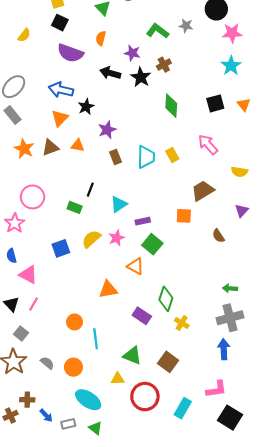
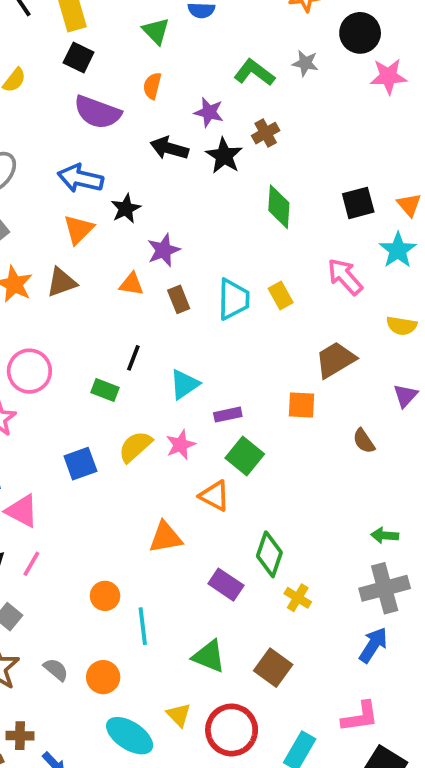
cyan star: (231, 66) -> (398, 250), moved
orange triangle: (78, 145) -> (131, 284), moved
blue arrow: (224, 349) -> (373, 645), turned 36
yellow triangle: (118, 379) -> (179, 715), moved, turned 48

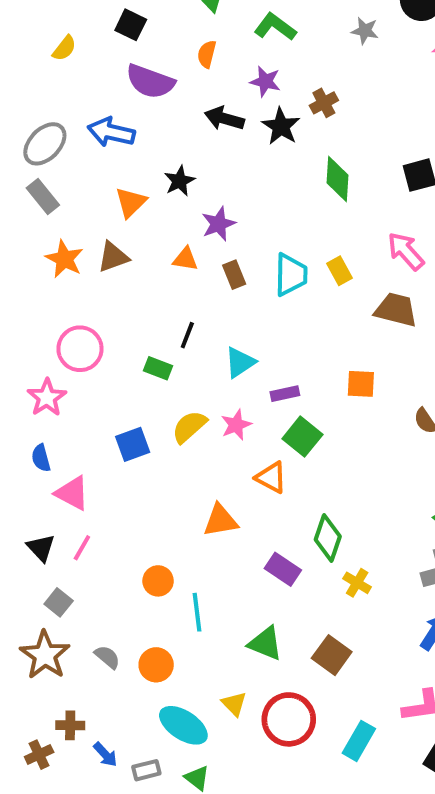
green L-shape: (254, 73) -> (275, 27), moved
blue arrow: (80, 178) -> (111, 132), moved
brown trapezoid: (335, 360) -> (396, 310), moved, turned 45

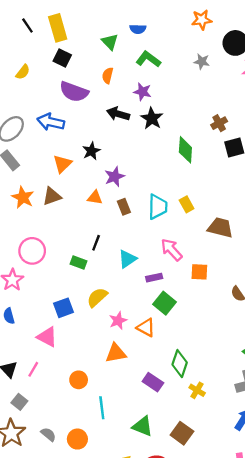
brown cross: (324, 103) -> (219, 123), moved
pink arrow: (406, 251) -> (172, 250), moved
pink star: (236, 425) -> (118, 321), moved
pink triangle: (72, 493) -> (47, 337), moved
orange circle: (158, 581) -> (79, 380), moved

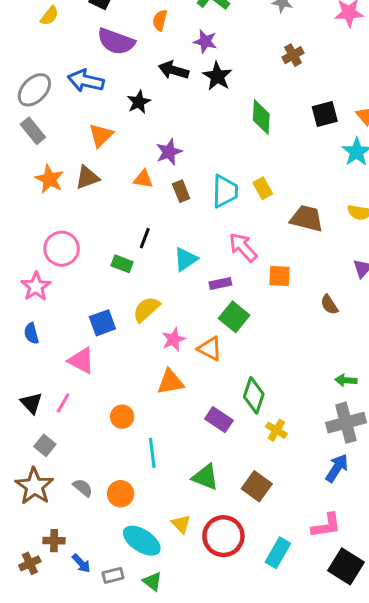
brown cross: (219, 123) -> (293, 55), moved
black star: (91, 151) -> (139, 102), moved

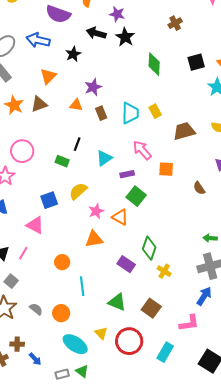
brown trapezoid: (307, 218) -> (184, 131), turned -30
pink L-shape: (326, 526) -> (189, 323), moved
gray rectangle: (113, 575) -> (62, 374), moved

